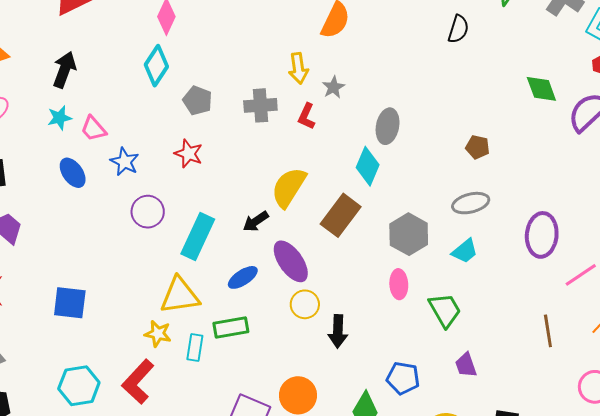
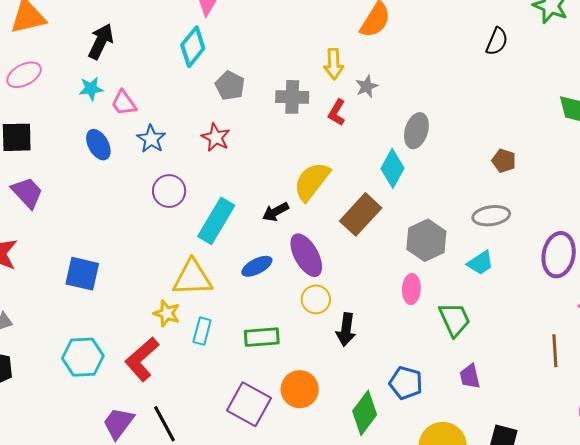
green rectangle: (231, 327) -> (262, 337), moved

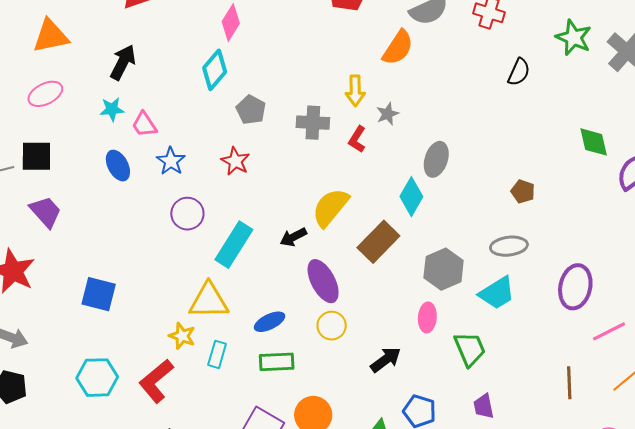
cyan trapezoid: (480, 263) -> (497, 293), size x1.4
blue ellipse: (257, 266) -> (270, 322), moved
black arrow: (346, 330) -> (386, 360), moved, turned -136

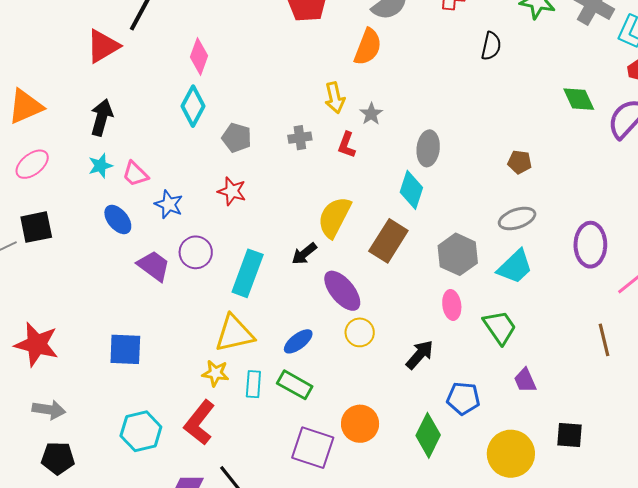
gray cross: (313, 123) -> (300, 138), size x0.7
purple trapezoid: (46, 212) -> (154, 266), moved
green rectangle: (277, 362) -> (295, 385), moved, turned 44

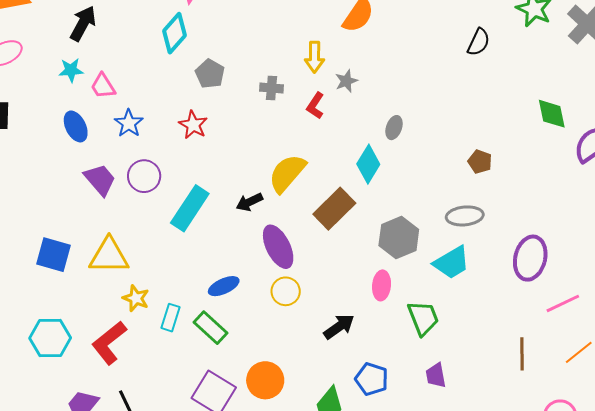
gray ellipse: (428, 148) -> (394, 128), size x0.7
yellow triangle: (234, 334) -> (109, 256), moved

